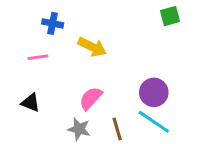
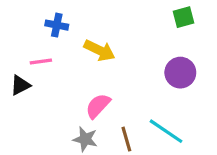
purple circle: (154, 92) -> (180, 73), moved
black triangle: (31, 103) -> (20, 85), moved, turned -48

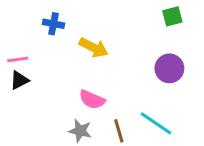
pink line: (41, 61) -> (18, 59), moved
pink semicircle: (98, 106) -> (92, 100), turned -110

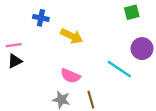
purple circle: (169, 68) -> (142, 49), moved
cyan line: (156, 123) -> (119, 69), moved

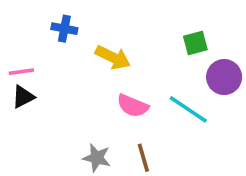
green square: (132, 12) -> (195, 43), moved
pink semicircle: (70, 76) -> (133, 106), moved

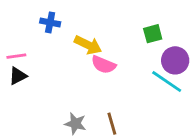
pink semicircle: (133, 106) -> (103, 65), moved
cyan line: (188, 109) -> (167, 81), moved

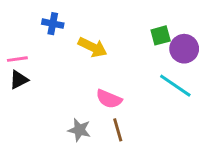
purple circle: (175, 60) -> (184, 49), moved
pink semicircle: (103, 65) -> (109, 99), moved

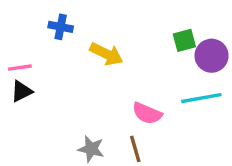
cyan line: (175, 86) -> (201, 98), turned -44
pink semicircle: (109, 99) -> (147, 113), moved

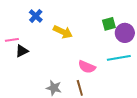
blue cross: (61, 27) -> (36, 16), turned 32
black triangle: (22, 91) -> (22, 51), moved

